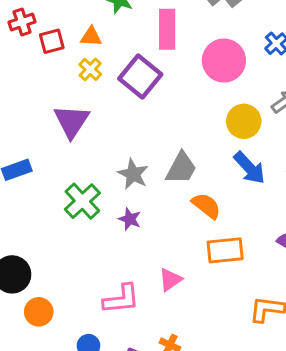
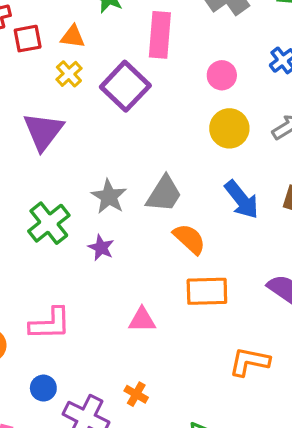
pink circle: (224, 61) -> (222, 75), size x0.6
yellow circle: (244, 121) -> (229, 128), moved
pink triangle: (170, 280) -> (142, 320), turned 30
pink L-shape: (121, 299) -> (50, 324), moved

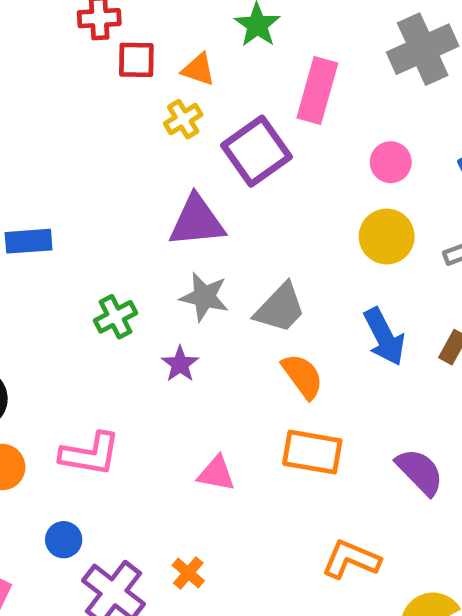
purple triangle: (43, 131) -> (197, 221), moved, turned 36
gray star: (109, 197) -> (204, 297), turned -30
green cross: (49, 223) -> (116, 317), size x0.7

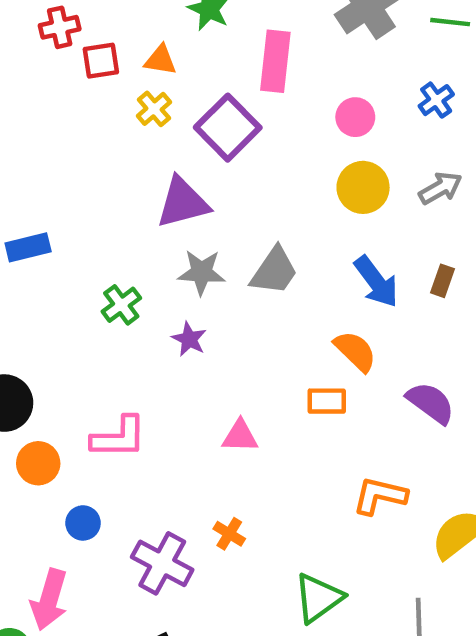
orange semicircle: (302, 376) -> (355, 351), moved
orange rectangle: (312, 452) -> (327, 401), size x0.7
blue circle: (64, 540) -> (83, 523), moved

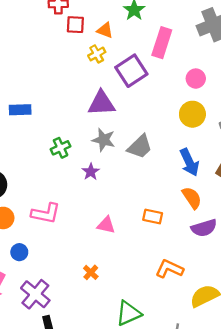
orange semicircle: (355, 351) -> (192, 198), moved
purple semicircle: (431, 403) -> (204, 228), turned 115
purple cross: (162, 563) -> (35, 294), moved

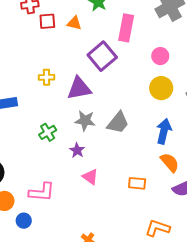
yellow cross: (97, 54) -> (46, 77), moved, turned 35
blue arrow: (189, 162) -> (164, 131), turned -135
pink triangle: (106, 225) -> (90, 177), moved, turned 30
blue circle: (19, 252) -> (24, 221), moved

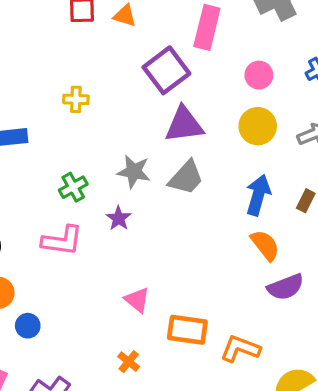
purple triangle: (79, 88) -> (184, 125), moved
pink triangle: (90, 177) -> (137, 300), moved
orange rectangle: (137, 183) -> (187, 330), moved, size x1.4
pink L-shape: (42, 192) -> (62, 241), moved

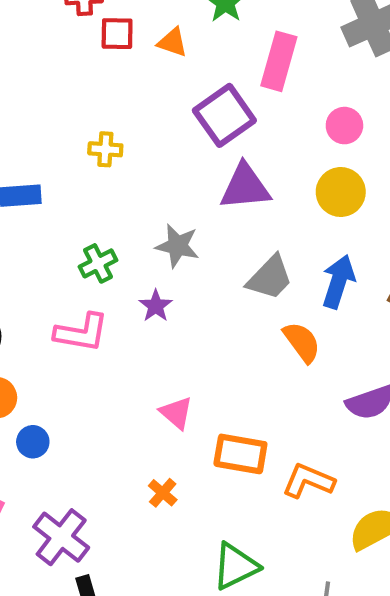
gray trapezoid: (186, 178) -> (270, 278), moved
orange semicircle: (265, 245) -> (302, 342), moved

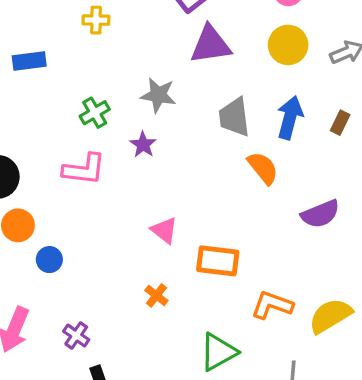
gray trapezoid: (270, 278) -> (234, 117), turned 132
orange L-shape: (308, 481) -> (272, 305), moved
purple cross: (61, 537) -> (76, 336), size x0.6

